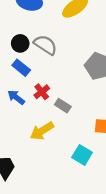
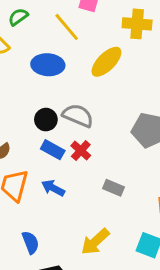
red cross: (42, 92) -> (81, 151), moved
yellow arrow: (42, 131) -> (95, 242), moved

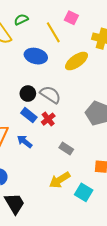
yellow arrow: (95, 242) -> (60, 180), moved

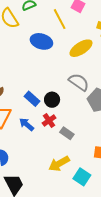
black circle: (28, 94) -> (52, 100), moved
gray semicircle: (50, 95) -> (79, 82), moved
red cross: (48, 119) -> (49, 120), moved

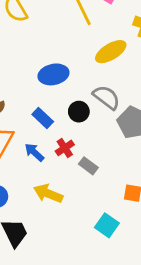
blue ellipse: (41, 41) -> (53, 74), moved, turned -30
black circle: (52, 100) -> (79, 112), moved
yellow arrow: (59, 164) -> (48, 194), moved, turned 50

